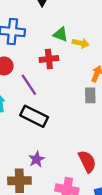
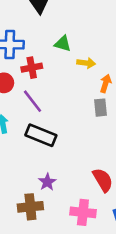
yellow arrow: (81, 43) -> (86, 63), moved
red cross: (49, 59) -> (32, 68), moved

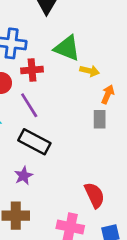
green triangle: (63, 44) -> (67, 48), size x1.5
purple star: (47, 182) -> (24, 176), moved

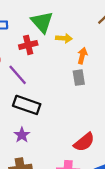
green triangle: (67, 48) -> (42, 22), turned 35
red cross: (32, 70) -> (28, 45), moved
red semicircle: (95, 195) -> (84, 142), turned 85

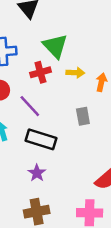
yellow arrow: (64, 38) -> (75, 73), moved
gray rectangle: (79, 78) -> (83, 116), moved

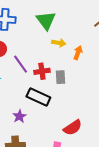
red cross: (40, 72) -> (42, 71), moved
black rectangle: (41, 139) -> (38, 97), moved

